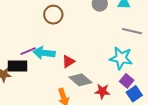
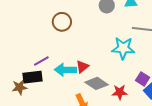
cyan arrow: (44, 53) -> (65, 70), moved
cyan star: (121, 58) -> (123, 48), moved

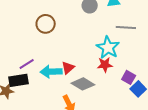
cyan star: (123, 48) -> (108, 48), turned 30
red star: (120, 92) -> (105, 65), moved

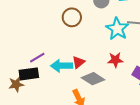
brown circle: (46, 24) -> (72, 17), moved
cyan star: (108, 48) -> (117, 29), moved

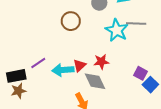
red star: (115, 60) -> (101, 62), moved
black rectangle: (29, 74) -> (16, 76), moved
gray diamond: (93, 79) -> (95, 81), turned 35

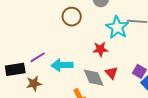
red star: (101, 62) -> (100, 49), moved
red triangle: (80, 65) -> (111, 73), moved, turned -32
brown star: (19, 91) -> (34, 84), moved

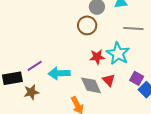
brown circle: (72, 17) -> (87, 25), moved
cyan star: (117, 27) -> (118, 54), moved

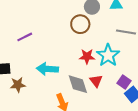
purple line: (35, 66) -> (25, 37), moved

